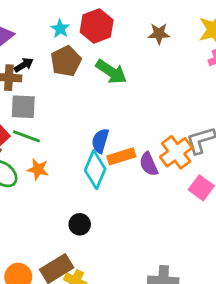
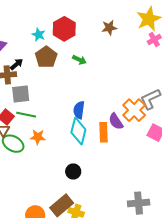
green arrow: (111, 72) -> (79, 60), size x0.6
orange rectangle: (121, 156) -> (104, 132), moved, turned -66

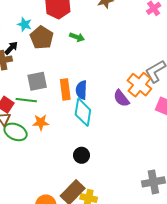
cyan star: (39, 35) -> (25, 24), moved
gray square: (21, 94) -> (37, 81), moved
orange rectangle: (104, 132) -> (65, 89), moved

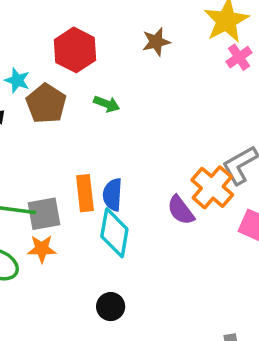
gray square: (37, 81) -> (44, 214), moved

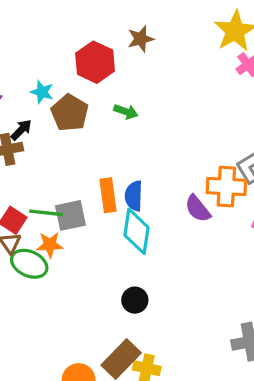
brown star: (156, 42) -> (141, 39), moved
orange cross: (212, 187) -> (226, 187), turned -36
orange star: (42, 249) -> (50, 245), moved

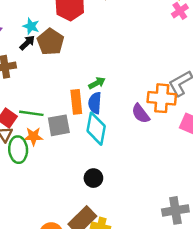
green arrow: (126, 112) -> (97, 83), moved, turned -49
black arrow: (21, 130) -> (27, 43), moved
gray square: (70, 215) -> (59, 125), moved
green ellipse: (29, 264) -> (18, 150), turned 60

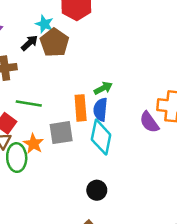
cyan star: (31, 26) -> (44, 24), moved
green line: (31, 113) -> (29, 103), moved
orange star: (33, 136) -> (33, 144), turned 30

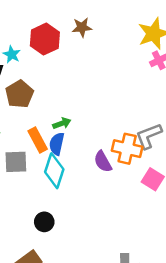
brown pentagon: (54, 43) -> (19, 94), moved
orange rectangle: (81, 108) -> (38, 140), turned -30

